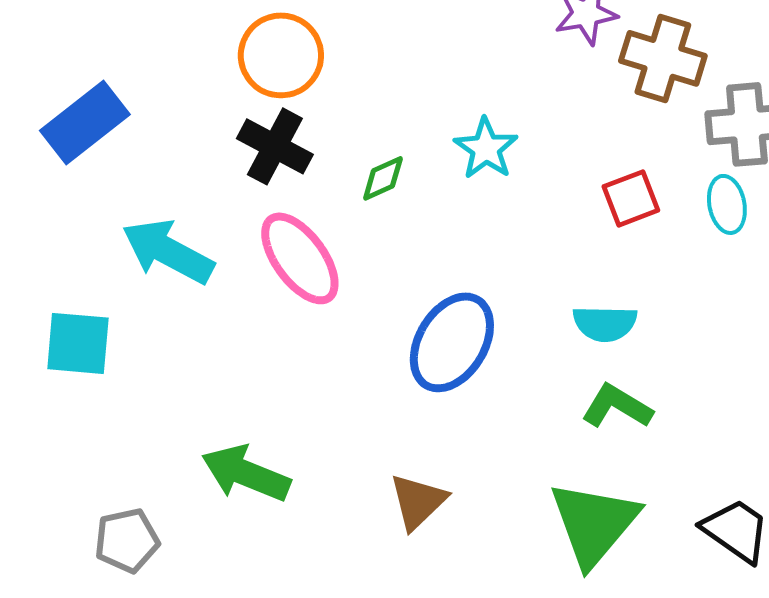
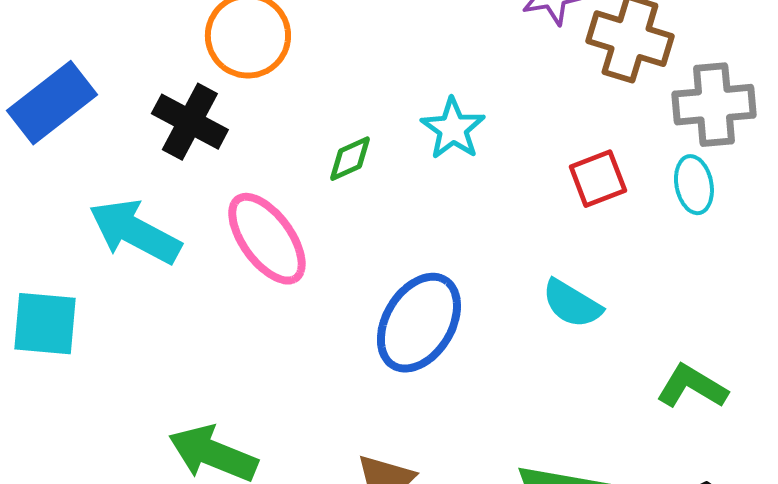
black cross: (275, 146) -> (190, 122), moved
cyan semicircle: (605, 323) -> (572, 304), turned 30
green L-shape: (617, 406) -> (692, 387), moved

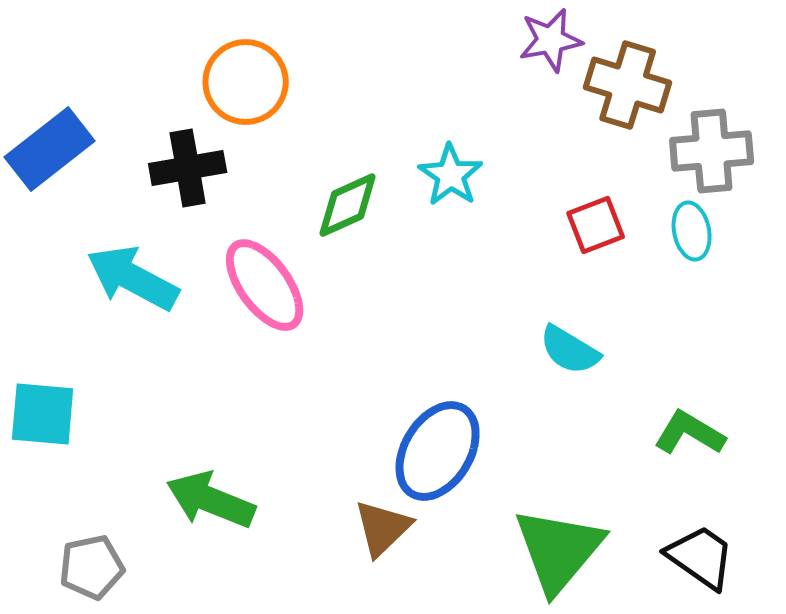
black cross: (190, 122) -> (188, 168), turned -38
green diamond: (350, 159) -> (348, 205), size x1.4
blue ellipse: (419, 323) -> (438, 451), moved
cyan square: (45, 324) -> (43, 414), moved

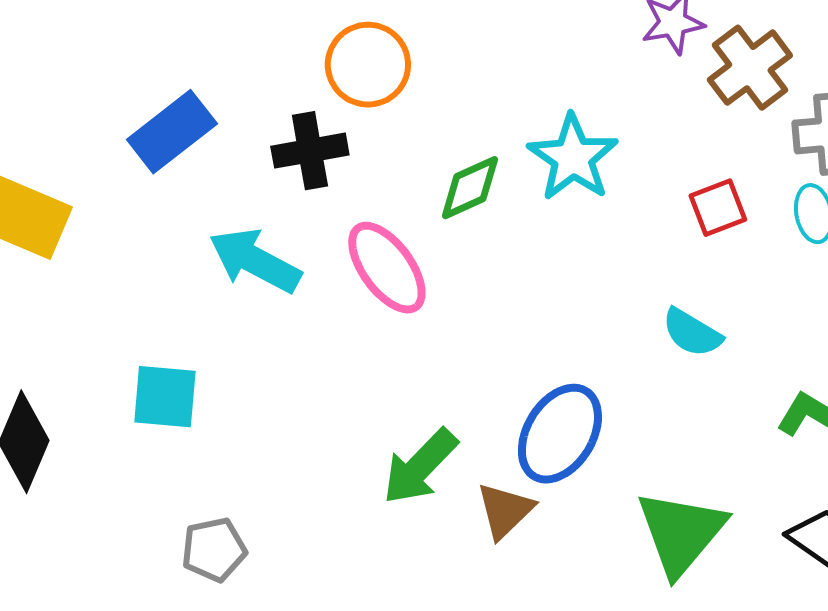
brown cross: (628, 85) -> (750, 68), turned 36
cyan star: (451, 175) -> (573, 158), size x1.4
green arrow: (211, 500) -> (420, 467), moved, turned -68

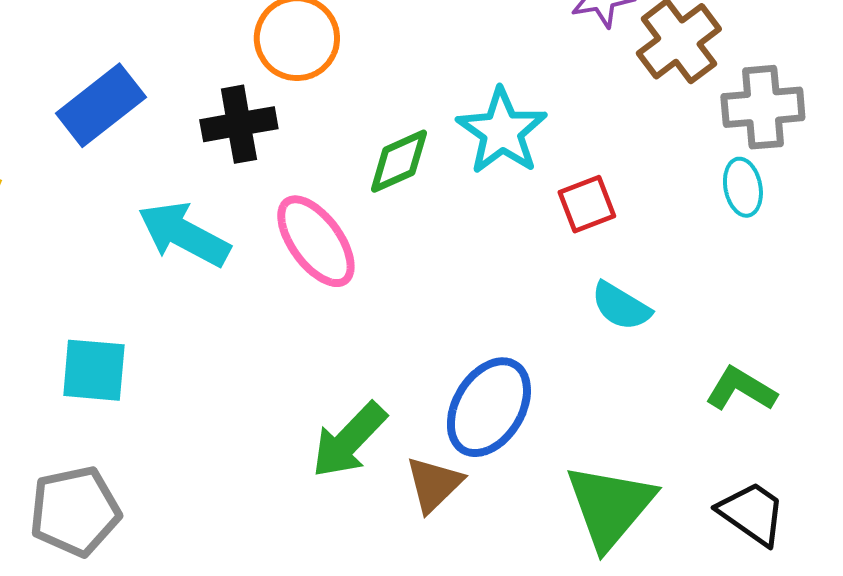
red square: (718, 208) -> (587, 204), moved
gray pentagon: (214, 550) -> (75, 511), moved, size x1.4

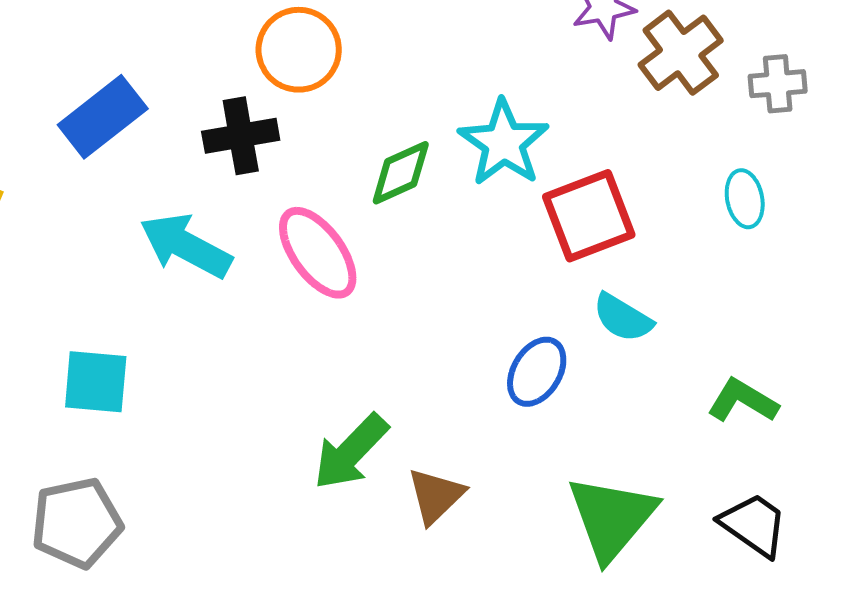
gray cross: (763, 107) -> (778, 84), moved, size x0.7
red square: (587, 204) -> (589, 216), size x1.6
blue ellipse: (489, 407) -> (537, 372), moved, size x0.7

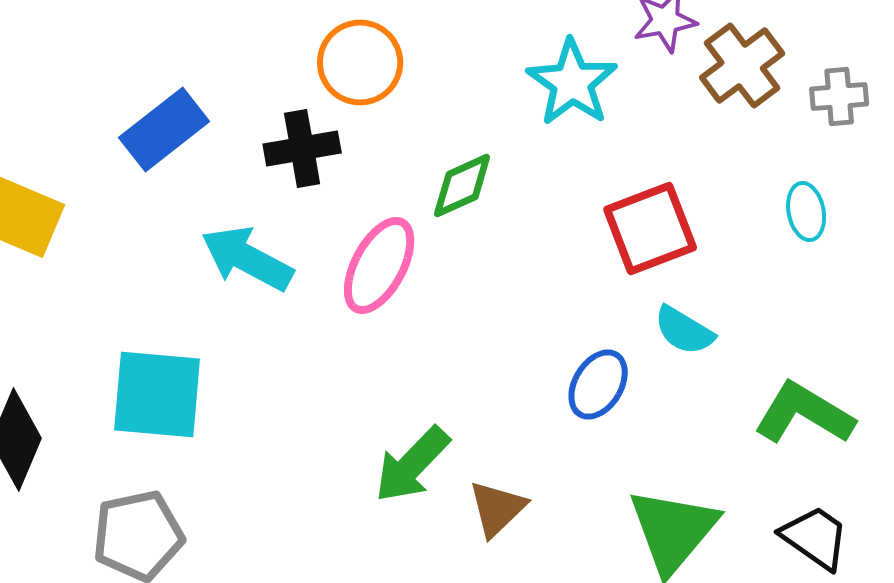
cyan star: (504, 143) -> (572, 82), moved
pink ellipse: (318, 253) -> (379, 266), turned 64
cyan square: (96, 382) -> (157, 394), size x1.4
green L-shape: (743, 401) -> (804, 414), size x1.4

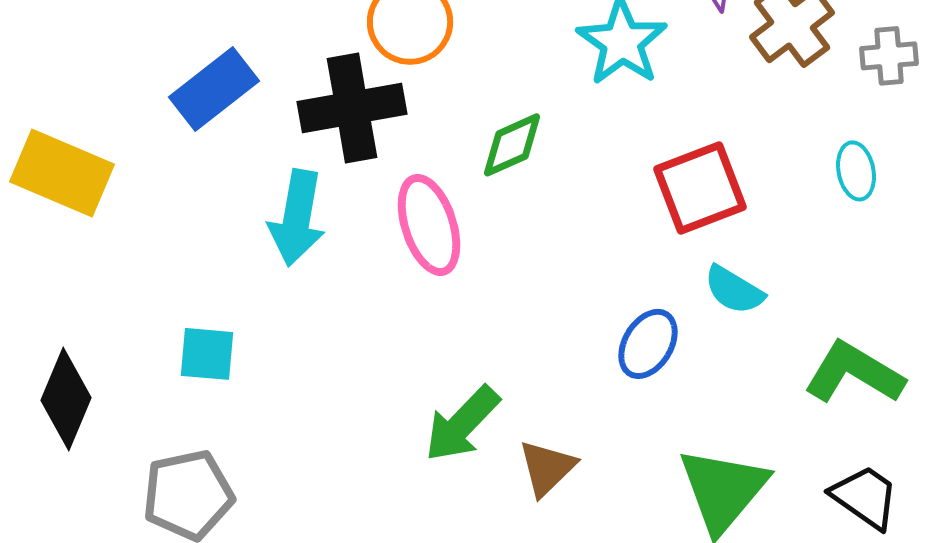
black cross: (302, 148) -> (352, 108), size x1.4
cyan arrow: (247, 258) -> (297, 218), turned -108
pink ellipse: (379, 266) -> (429, 225), turned -46
cyan square: (157, 394) -> (207, 354), size x0.6

